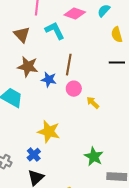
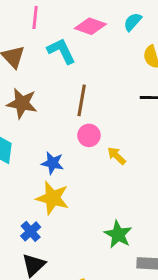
blue star: (49, 80) -> (53, 163), moved

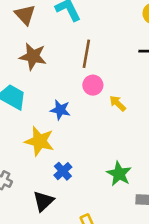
yellow star: (53, 198) -> (39, 141), moved
blue cross: (31, 231) -> (63, 171), moved

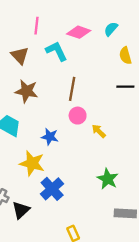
blue cross: (63, 171) -> (52, 189), size x1.5
green star: (119, 174) -> (108, 179), moved
black triangle: (43, 201) -> (21, 210), moved

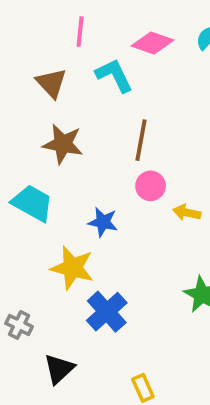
yellow arrow: (99, 131) -> (187, 213), turned -32
black triangle: (21, 210) -> (59, 369), moved

